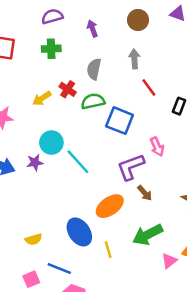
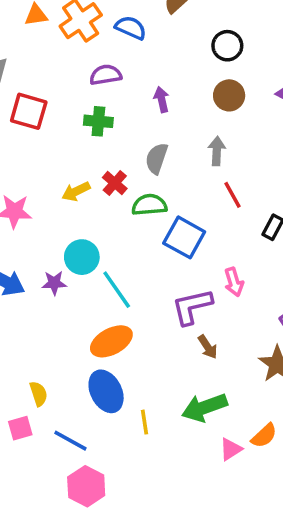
orange ellipse: (110, 206) -> (111, 341), moved
yellow semicircle: (34, 239) -> (39, 394), turned -98
pink square: (31, 279) -> (20, 428), moved

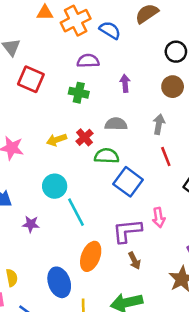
gray semicircle: (157, 158) -> (116, 124), turned 65
purple star: (54, 283) -> (31, 224), moved
orange ellipse: (111, 341) -> (91, 256), moved, turned -48

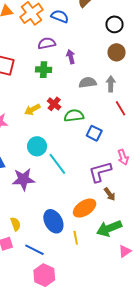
purple arrow: (125, 83) -> (71, 57), moved
gray semicircle: (116, 124) -> (88, 83), moved
blue square: (128, 182) -> (94, 133), size x0.7
purple star: (31, 224) -> (23, 179), size x1.6
orange ellipse: (91, 256) -> (85, 208), moved, turned 45

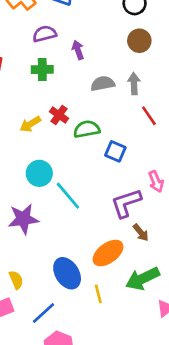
blue line: (34, 250) -> (44, 313), turned -66

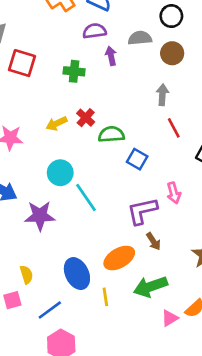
purple semicircle: (45, 34) -> (94, 31), moved
gray semicircle: (103, 84) -> (140, 38), moved

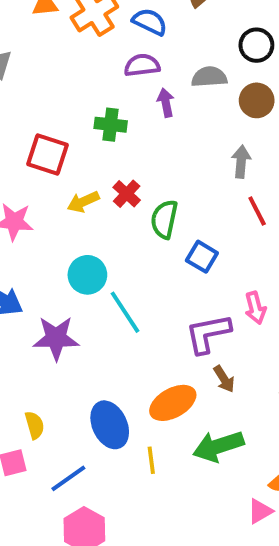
red square: (22, 63) -> (47, 154), moved
green semicircle: (111, 134) -> (164, 219), turned -75
pink triangle: (170, 318) -> (260, 511), moved

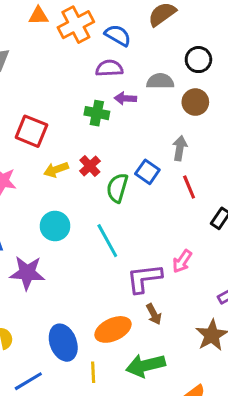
purple arrow: (166, 103) -> (125, 98), turned -80
green cross: (111, 125) -> (97, 113), moved
blue square: (202, 257) -> (147, 172), moved
pink arrow: (255, 308) -> (182, 261), turned 45
cyan line: (125, 312) -> (107, 241), moved

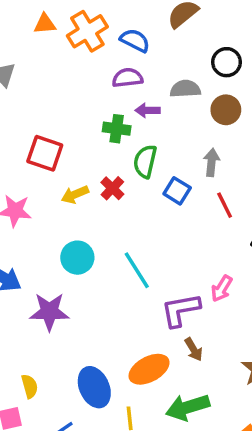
green semicircle: (117, 188) -> (145, 161), moved

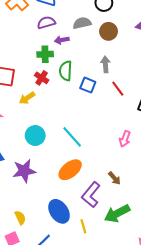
red cross: (112, 188) -> (42, 78), moved
purple L-shape: (180, 310) -> (91, 195), moved, turned -30
orange ellipse: (149, 369) -> (70, 170), moved

